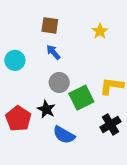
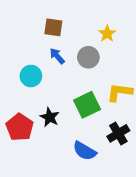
cyan circle: (15, 60) -> (31, 76), moved
gray circle: (59, 82) -> (88, 57), moved
blue semicircle: (64, 135) -> (85, 151), moved

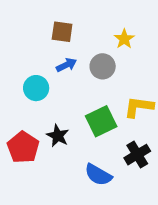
blue arrow: (57, 56) -> (66, 65), turned 105

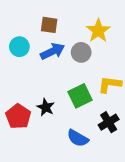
yellow star: (124, 39) -> (98, 31), size x1.5
blue arrow: (66, 65) -> (53, 51), size x1.5
cyan circle: (36, 88) -> (19, 47), moved

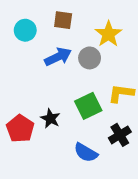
brown square: (49, 25) -> (63, 20), moved
cyan circle: (19, 47) -> (25, 30), moved

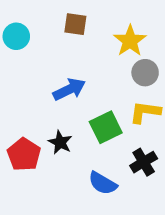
cyan circle: (25, 30) -> (16, 36), moved
blue arrow: (58, 57) -> (69, 89), moved
gray circle: (90, 58) -> (145, 73), moved

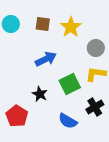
brown square: (75, 24) -> (43, 24), moved
yellow star: (130, 41) -> (71, 27), moved
red pentagon: (24, 154) -> (17, 116), moved

